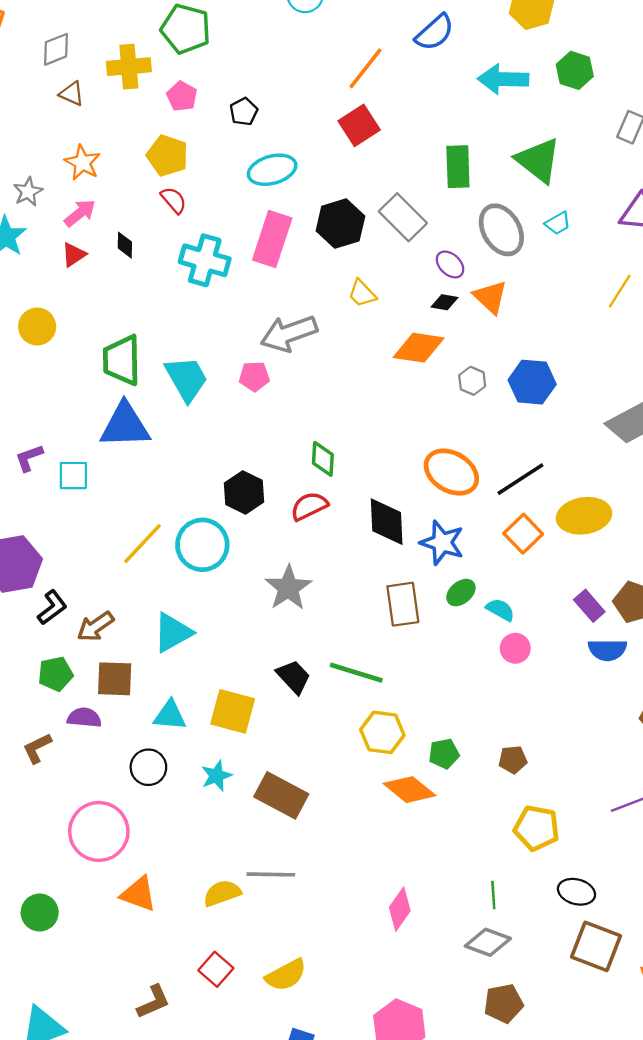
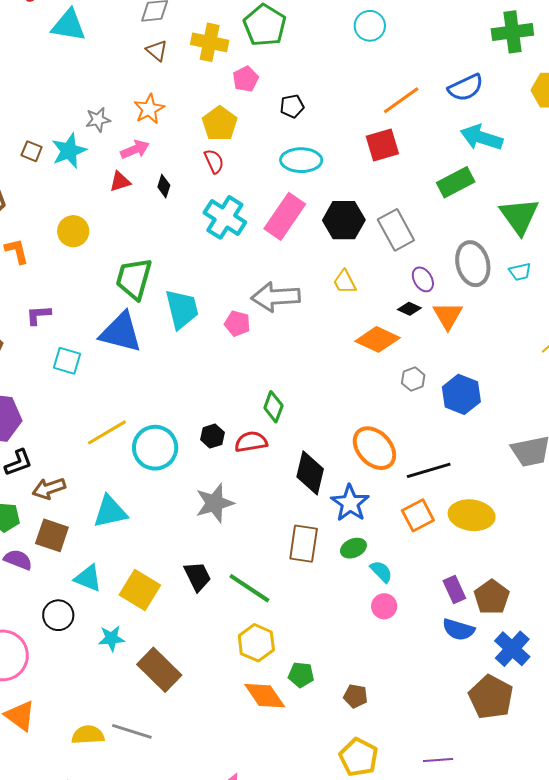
cyan arrow: (503, 79) -> (482, 138), moved
green rectangle: (458, 167) -> (456, 182), moved, turned 48
purple L-shape: (29, 458) -> (38, 315), moved
black hexagon: (244, 492) -> (212, 436), moved, size x0.7

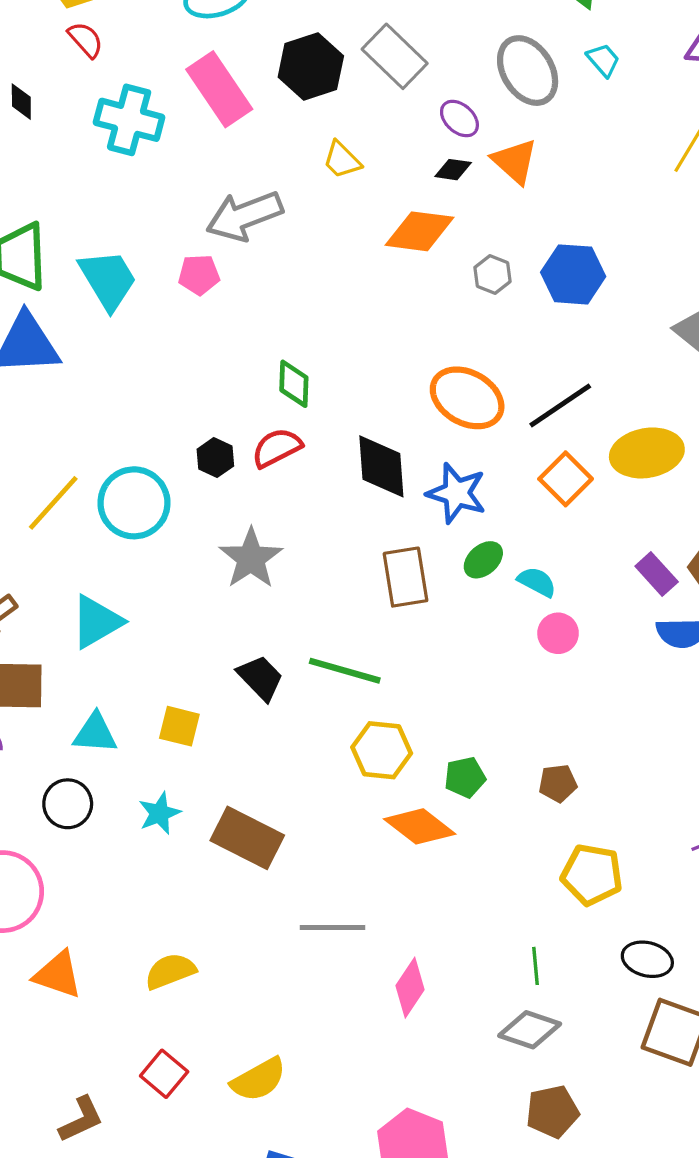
pink rectangle: (285, 216) -> (219, 89), turned -51
cyan trapezoid: (520, 272) -> (603, 60), turned -100
yellow square: (140, 590) -> (179, 726), size x0.7
gray line: (132, 731) -> (333, 927), moved

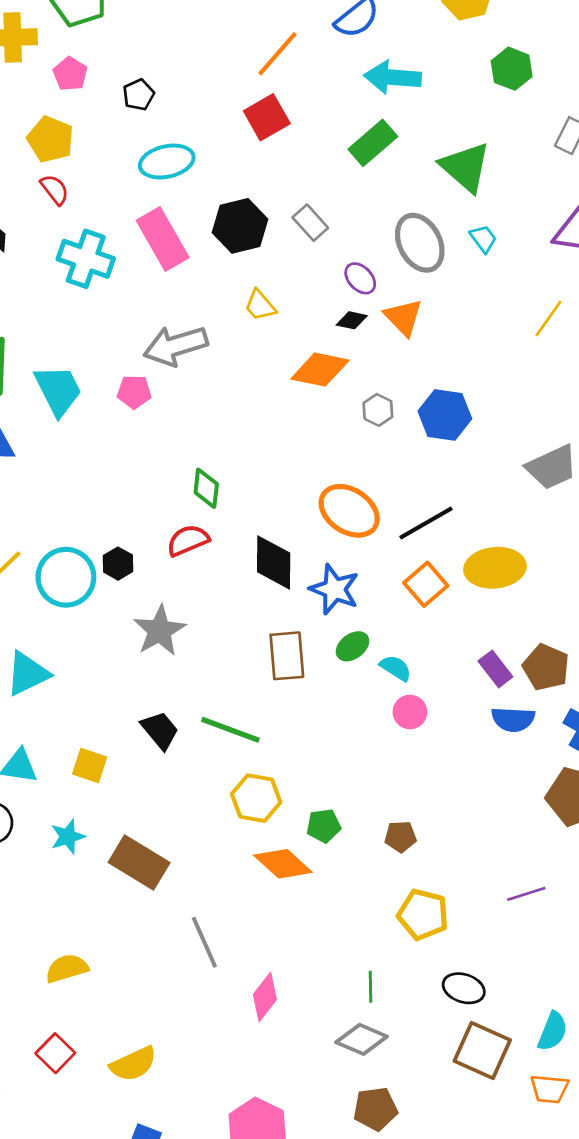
gray rectangle: (395, 56) -> (310, 223), size x0.7
black hexagon: (215, 458) -> (118, 564), moved
gray line: (333, 927) -> (204, 942), turned 62

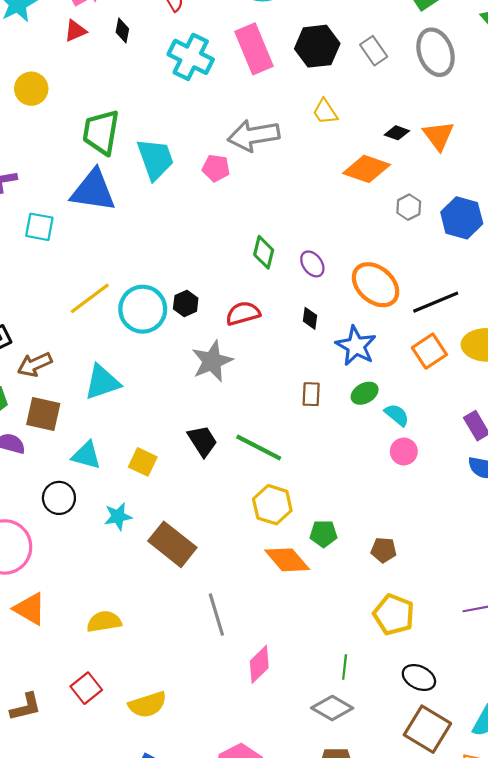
gray ellipse: (420, 243) -> (436, 52), moved
purple ellipse: (360, 278) -> (312, 264), moved
red semicircle: (188, 540) -> (243, 313), moved
black diamond: (274, 562) -> (310, 318), size x0.5
brown rectangle: (287, 656) -> (311, 394), size x0.6

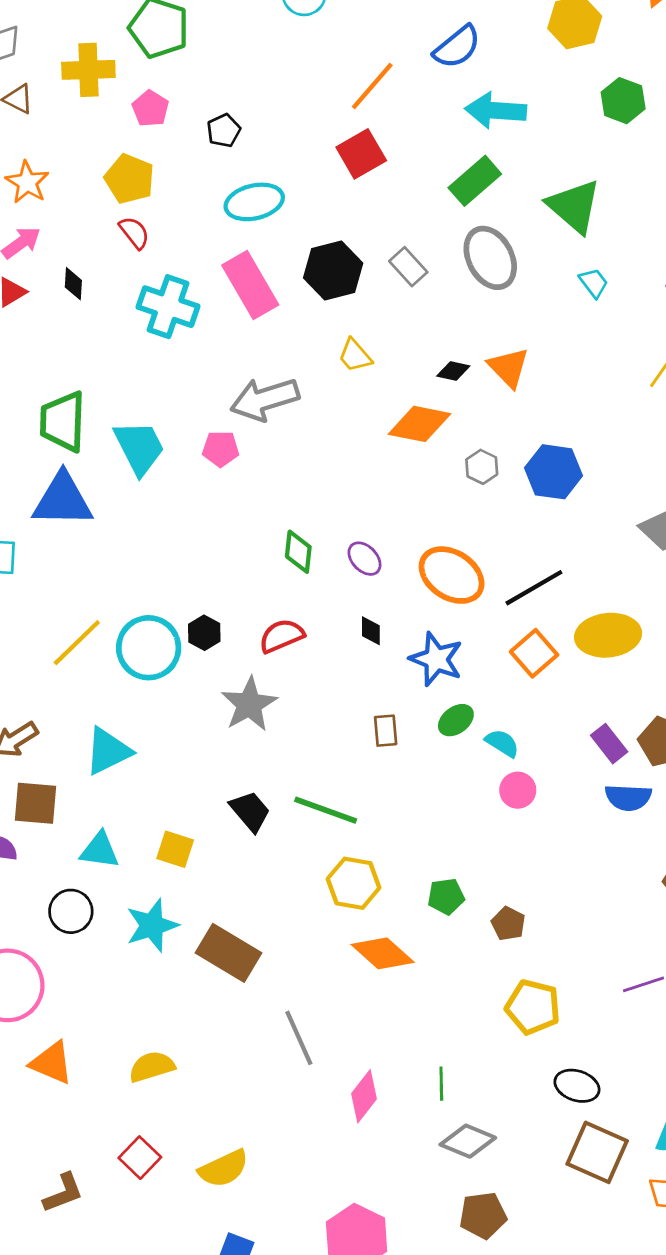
cyan star: (118, 516) -> (152, 925), size x1.4
green pentagon: (323, 534) -> (446, 896), moved
brown pentagon: (384, 550) -> (508, 924), turned 30
green line: (345, 667) -> (441, 1084), moved

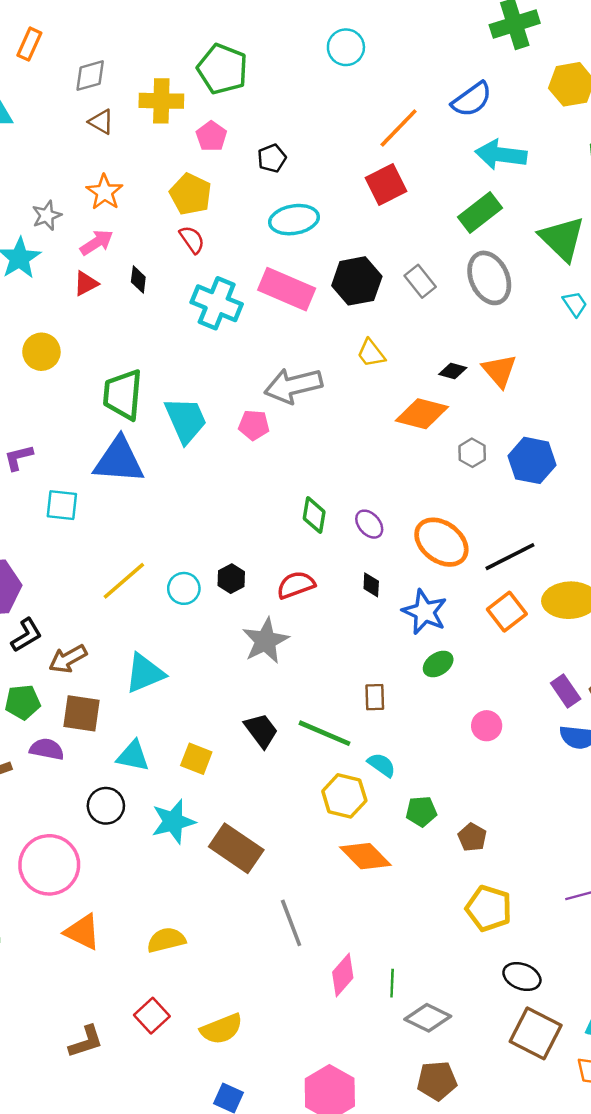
pink rectangle: (250, 285) -> (287, 289), turned -40
cyan circle: (149, 648) -> (184, 588), size x0.6
brown rectangle: (386, 731) -> (375, 697), moved
cyan semicircle: (502, 743) -> (382, 765), moved
green line: (441, 1084) -> (392, 983), moved

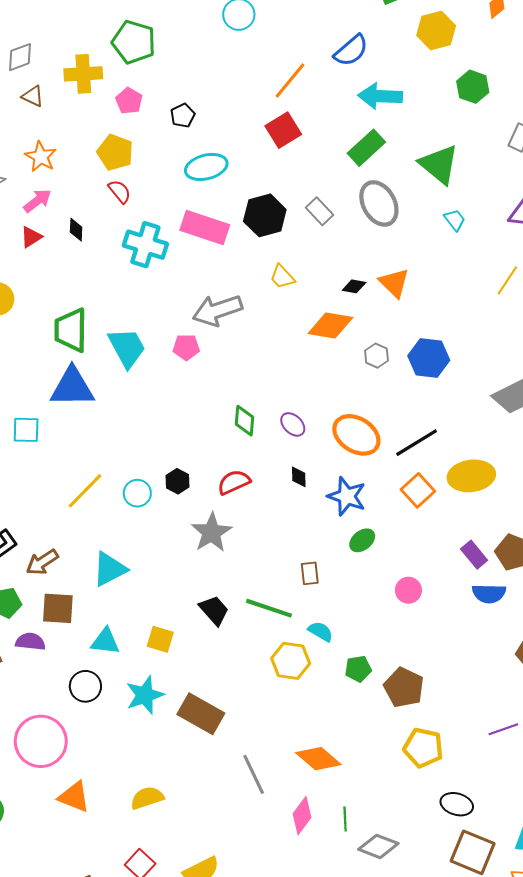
brown pentagon: (472, 837) -> (404, 687), size x1.6
orange diamond: (365, 856) -> (318, 759), moved

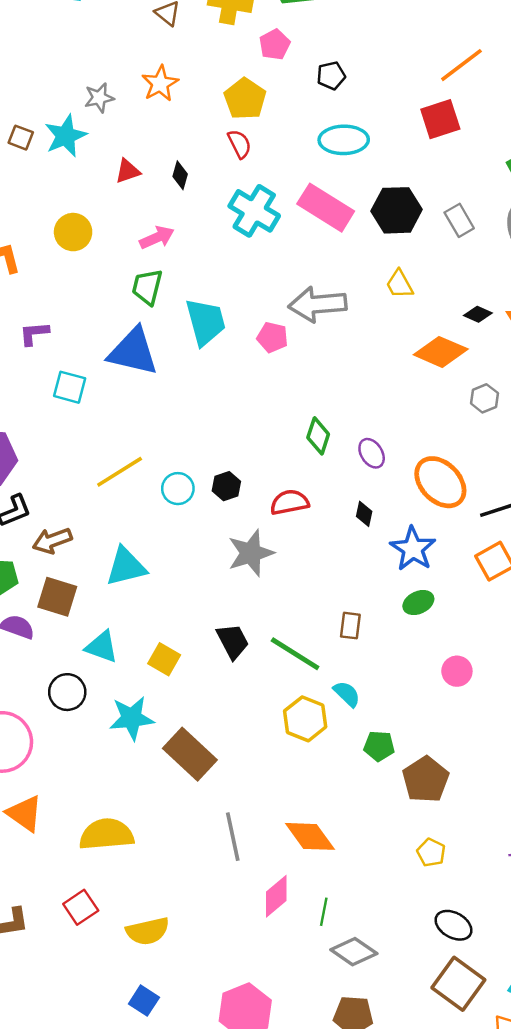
pink arrow: (37, 201) -> (157, 238), moved
green trapezoid: (71, 330) -> (147, 287), size x0.7
yellow pentagon: (423, 748) -> (431, 853), size x0.6
yellow semicircle: (147, 798) -> (106, 834), size x1.4

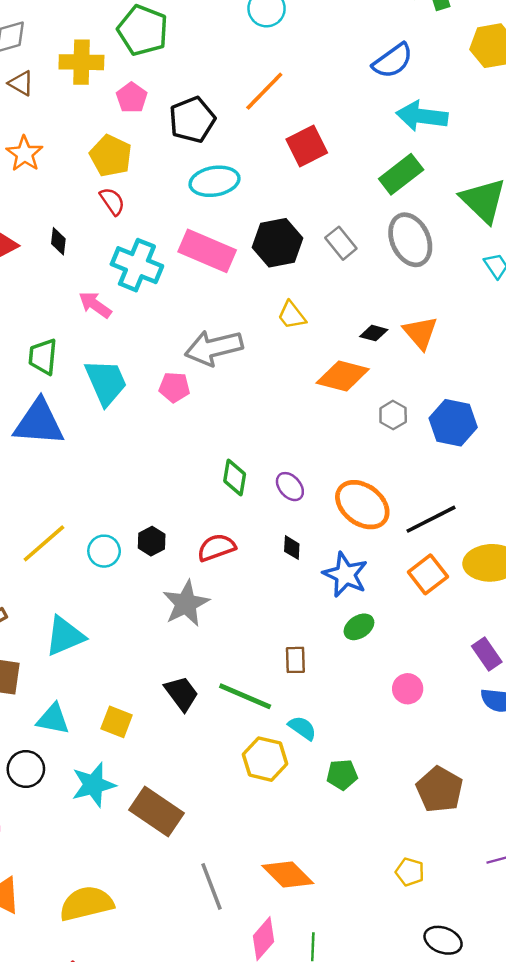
orange line: (461, 65) -> (264, 91), moved
black pentagon: (331, 76) -> (192, 120), size x1.6
pink arrow: (157, 238) -> (95, 305), moved, turned -112
brown pentagon: (426, 779) -> (440, 790), moved

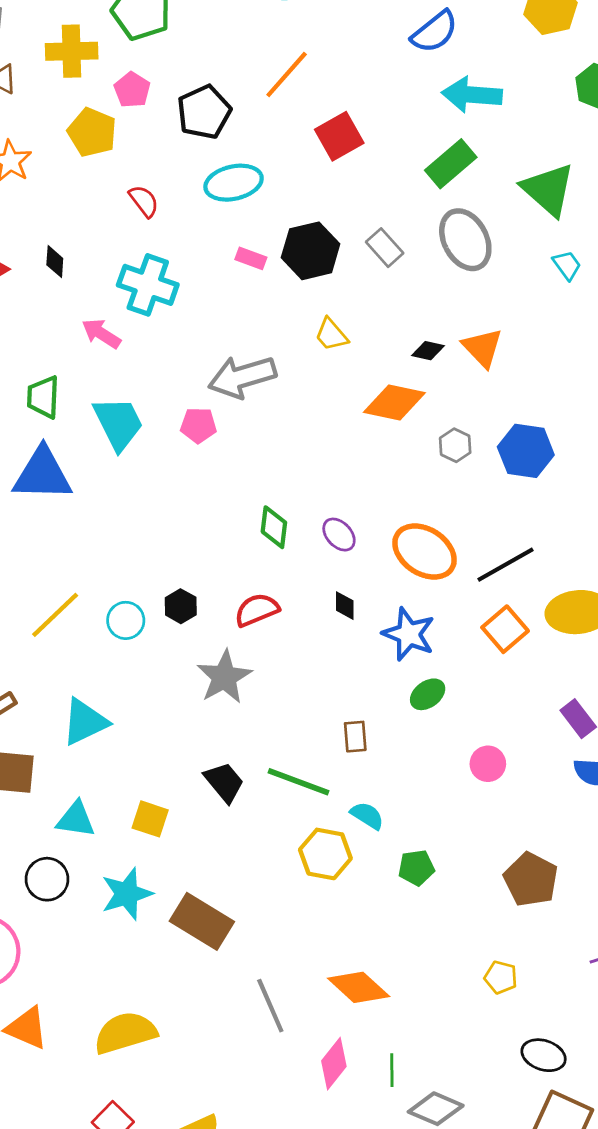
yellow pentagon: (111, 156) -> (92, 132), moved
red semicircle: (112, 201) -> (144, 201), moved
pink rectangle: (207, 251) -> (251, 258), moved, size x0.5

